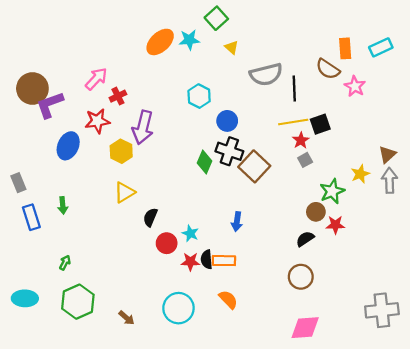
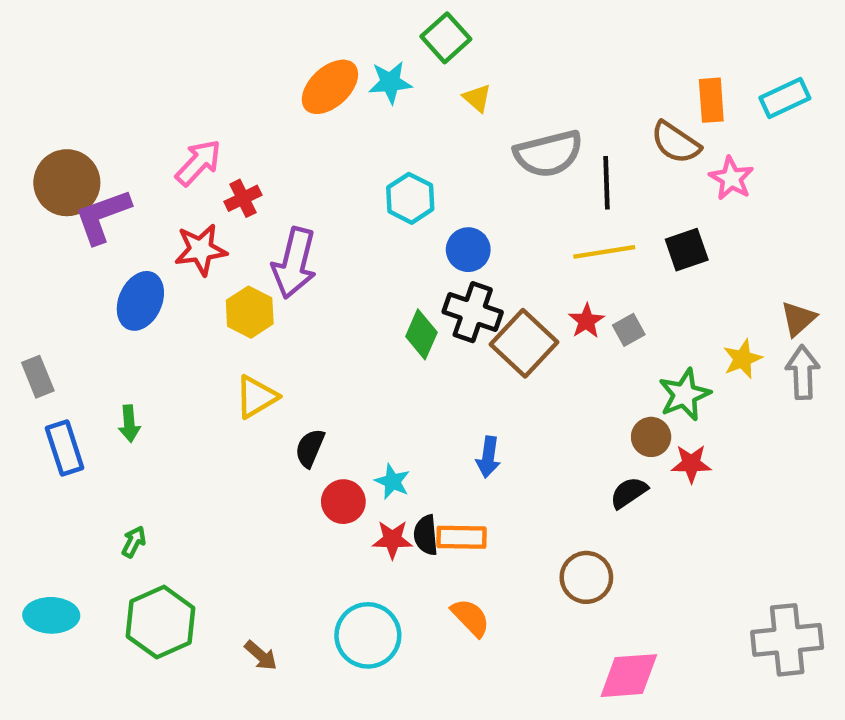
black square: (320, 124) -> (687, 250), moved
red star: (301, 140) -> (586, 321), moved
brown circle: (301, 277) -> (586, 577), moved

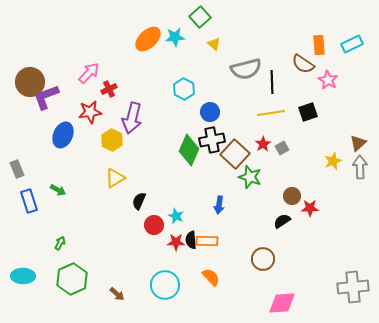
black cross: (473, 312) -> (212, 140), turned -30
green diamond: (421, 334) -> (189, 150), size x1.4
green star: (685, 395) -> (250, 177), moved, turned -30
green arrow: (129, 424) -> (58, 190), turned -56

